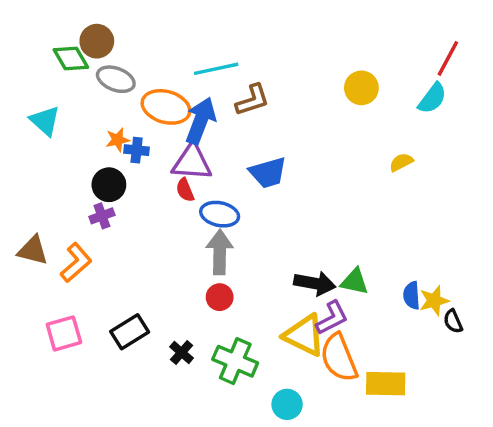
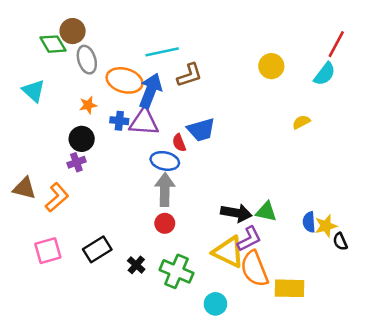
gray ellipse: (116, 79) -> (87, 60), turned 52
blue cross: (137, 150) -> (119, 121), moved
red semicircle: (185, 190) -> (179, 143), moved

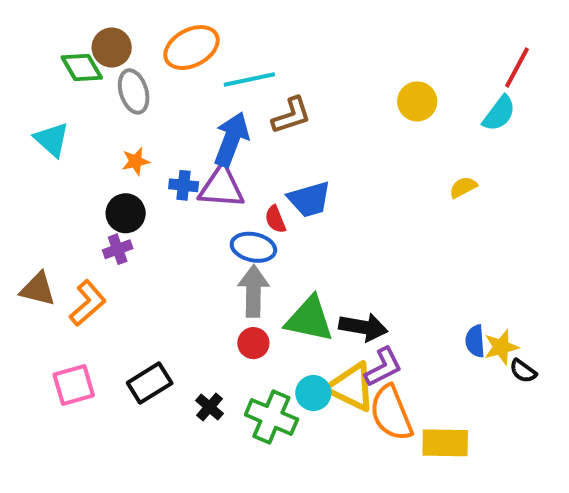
orange ellipse: (125, 80) -> (192, 48), moved, turned -44
green triangle: (266, 212) -> (309, 319), moved, size x1.5
black semicircle: (340, 242) -> (523, 371), turned -30
cyan circle: (215, 304) -> (313, 393), moved

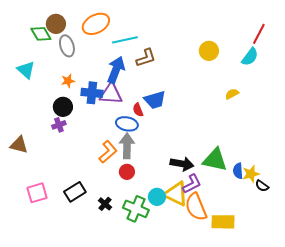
blue cross: (184, 185) -> (92, 93), size x1.5
orange L-shape: (88, 303) -> (108, 152), moved
green triangle: (309, 319) -> (215, 160), moved

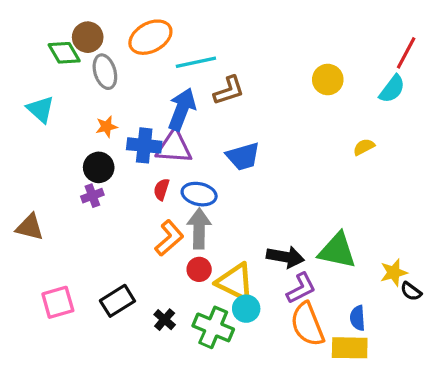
red semicircle: (138, 110) -> (161, 189), moved, turned 40
blue semicircle: (238, 171) -> (358, 318), moved
yellow triangle: (176, 194) -> (235, 282), moved

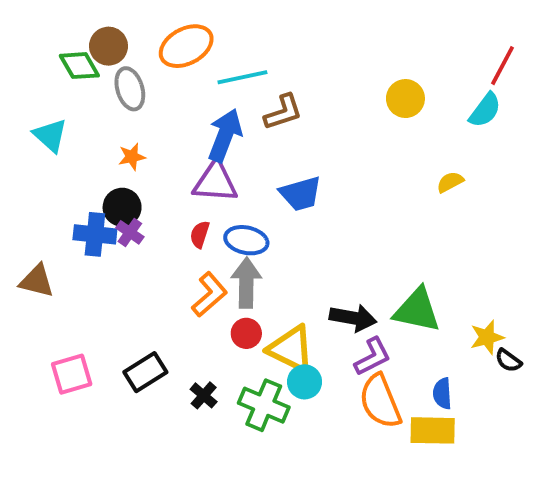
blue cross: (144, 145) -> (95, 234), moved
purple cross: (92, 196) -> (130, 232), moved, turned -35

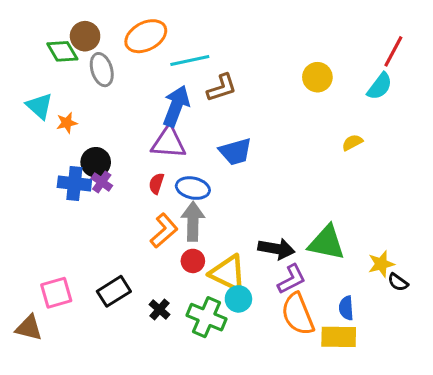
orange star: (132, 157) -> (67, 123), moved
brown triangle: (37, 281) -> (29, 328), moved

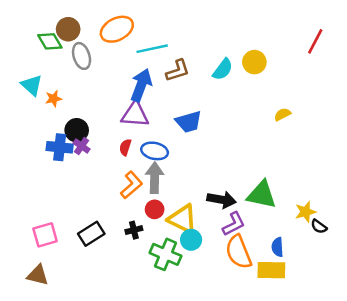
cyan semicircle: (380, 86) -> (223, 69), moved
black cross: (159, 310) -> (134, 230), moved, turned 35
brown triangle: (29, 328) -> (38, 275), moved

